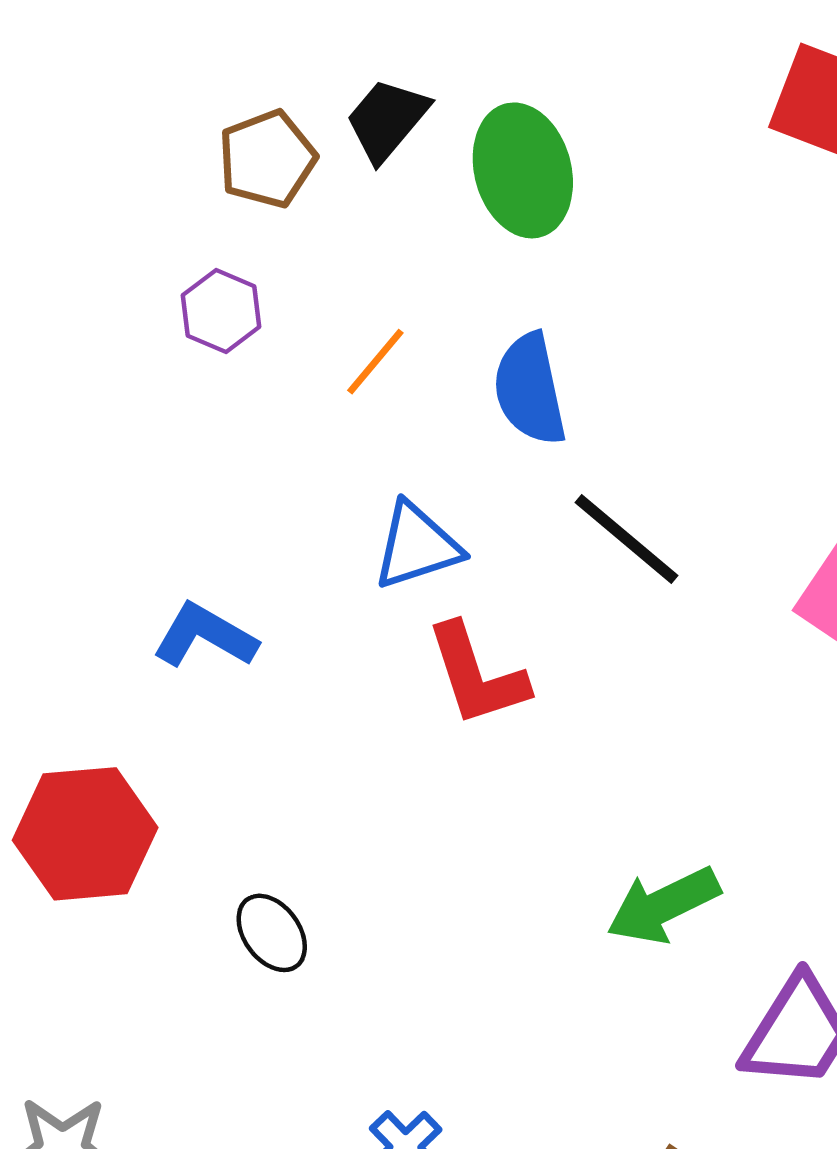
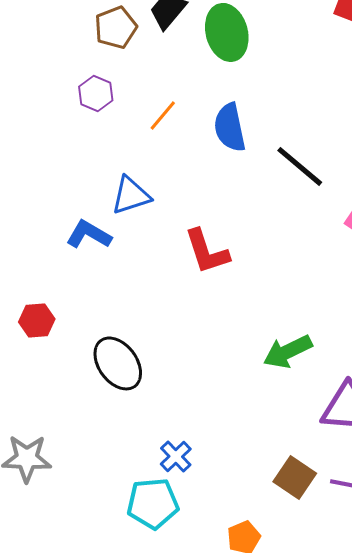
black line: (626, 539) -> (300, 166), moved
blue triangle: (417, 546) -> (131, 195), moved
red hexagon: (85, 834) -> (37, 320), size x0.6
black ellipse: (272, 933) -> (118, 363), size x1.6

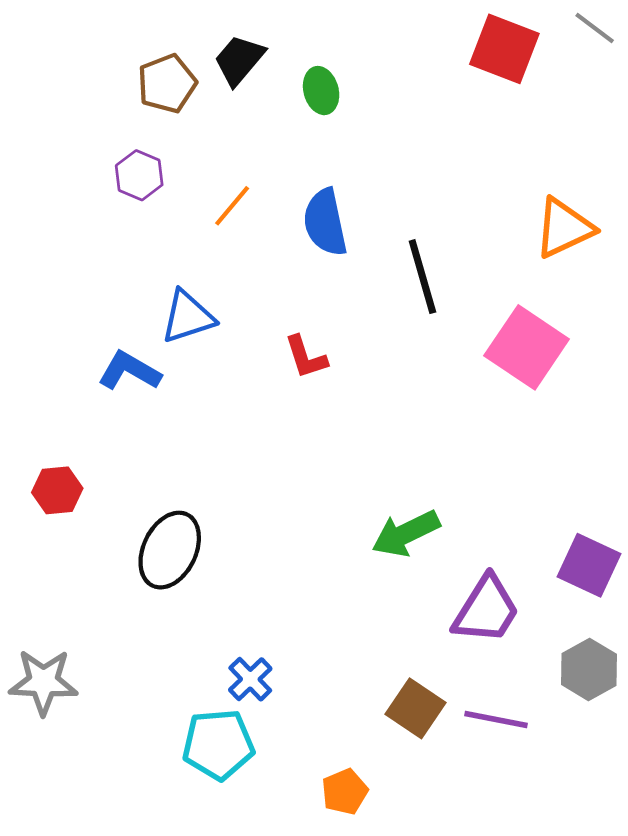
green ellipse: (227, 32) -> (321, 91), size x0.6
black line: (300, 166) -> (422, 277), turned 34
red L-shape: (207, 251) -> (306, 357), moved, size x0.7
black ellipse: (118, 363) -> (170, 550), turned 62

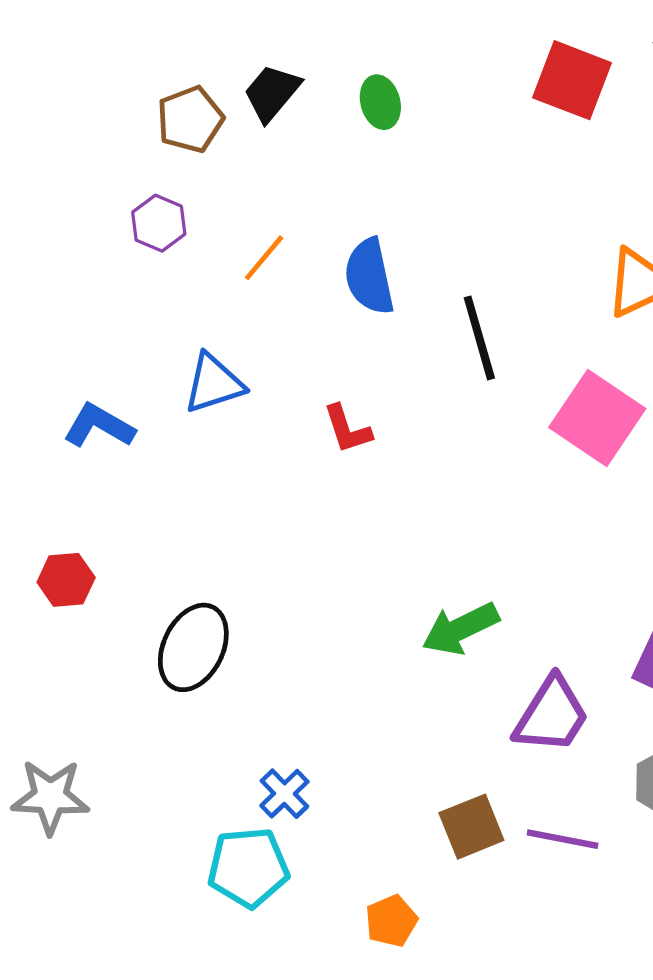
green ellipse: (321, 91) -> (380, 102), moved
blue L-shape: (129, 371) -> (99, 426), moved
brown square: (415, 708) -> (471, 827), turned 34

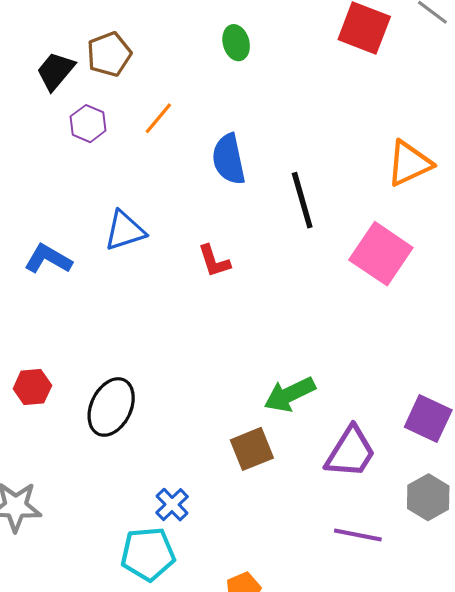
black trapezoid: (272, 93) -> (56, 71), moved
orange line: (264, 258) -> (158, 118), moved
red hexagon: (66, 580) -> (32, 387), moved
brown square: (471, 827) -> (252, 449), moved

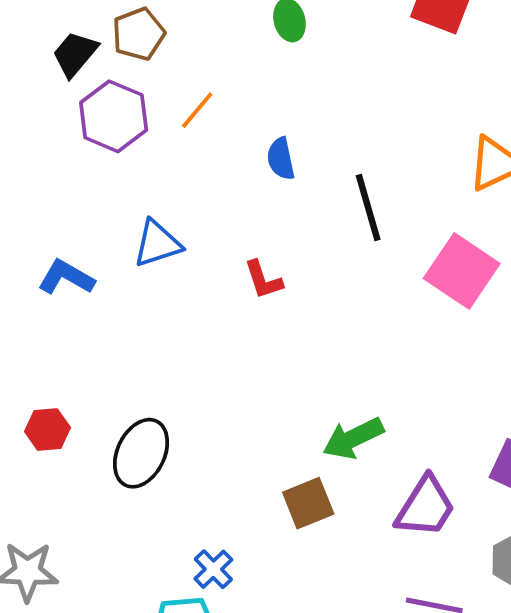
purple hexagon: (88, 124) -> (114, 116), size x1.6
blue semicircle: (229, 159) -> (281, 159), size x0.7

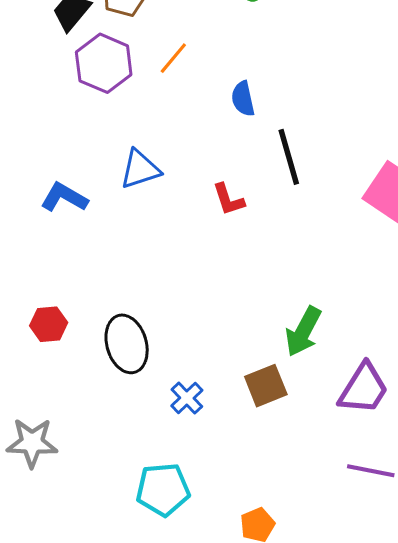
black line: (368, 207) -> (289, 157), moved
green arrow: (353, 438) -> (303, 331), turned -36
black ellipse: (141, 453) -> (127, 344), turned -42
blue cross: (213, 569) -> (187, 398), moved

